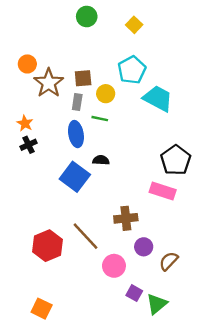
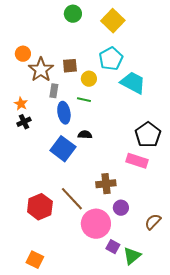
yellow square: (134, 25) -> (113, 21), size x1.6
gray rectangle: (77, 102) -> (54, 91), moved
brown semicircle: (169, 261) -> (153, 222), moved
pink circle: (114, 266) -> (96, 224), size x1.5

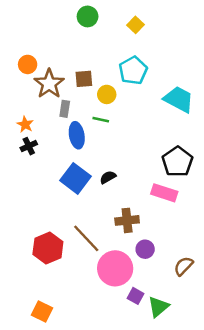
yellow square: (113, 21) -> (136, 25), size x0.6
cyan trapezoid: (133, 83) -> (179, 99), moved
black semicircle: (85, 135) -> (108, 177), moved, turned -32

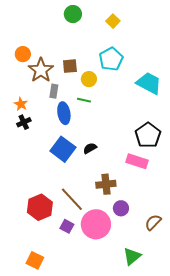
purple square: (136, 296) -> (67, 226), moved

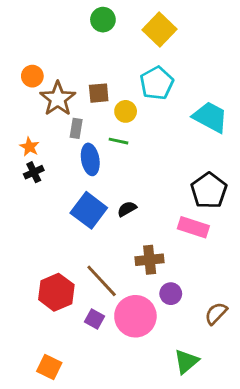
yellow square: (113, 21) -> (159, 29), size x1.6

